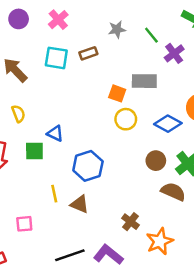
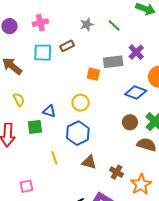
pink cross: (58, 20) -> (40, 23), turned 35
purple cross: (174, 53) -> (136, 52), moved
yellow circle: (126, 119) -> (80, 103), moved
brown triangle: (80, 204) -> (89, 162), moved
pink square: (24, 224) -> (26, 186), moved

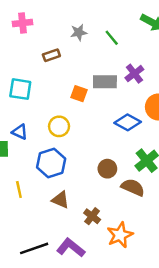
cyan square: (43, 53) -> (20, 89), moved
brown circle: (130, 122) -> (107, 169), moved

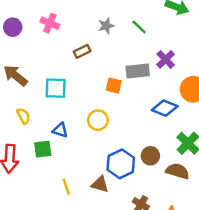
pink cross: (23, 23) -> (50, 23), turned 36
blue hexagon: (51, 163) -> (121, 164), moved
brown triangle: (60, 200) -> (100, 184), moved

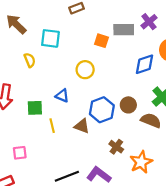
blue diamond: (165, 108) -> (145, 64), turned -45
yellow semicircle: (23, 116) -> (30, 60), moved
blue triangle: (60, 130) -> (62, 96), moved
green square: (43, 149) -> (35, 108), moved

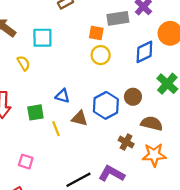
yellow circle: (85, 70) -> (101, 55), moved
brown semicircle: (151, 120) -> (152, 123), moved
brown triangle: (82, 126) -> (79, 118), moved
pink square: (20, 153) -> (26, 162), turned 32
orange star: (141, 162) -> (154, 155), turned 30

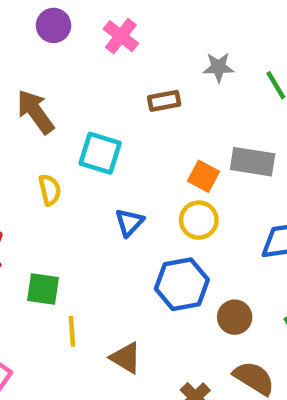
blue triangle: (62, 96) -> (129, 222), moved, turned 40
blue hexagon: (106, 105) -> (182, 284), moved
brown triangle: (79, 118) -> (126, 358), moved

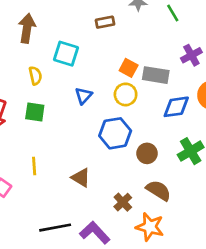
brown arrow: (35, 112) -> (27, 28), turned 44
gray rectangle: (253, 162) -> (156, 75), moved
green square: (43, 289) -> (35, 112), moved
yellow line: (72, 331) -> (34, 166), moved

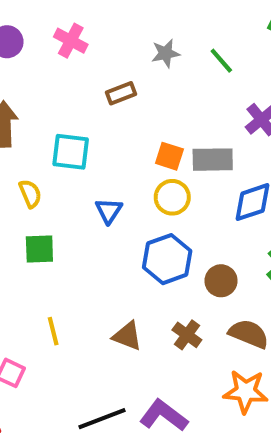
brown cross: (123, 202) -> (187, 335), moved

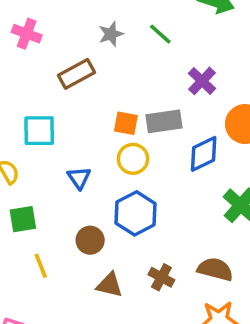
brown rectangle: (121, 93) -> (77, 74), size x1.4
brown circle: (221, 281) -> (90, 240), moved
yellow line: (53, 331) -> (41, 266), moved

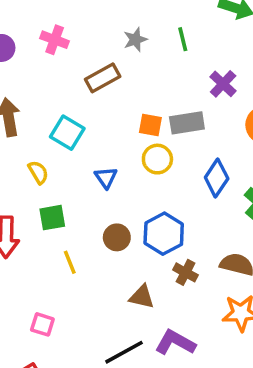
green line: (160, 34) -> (183, 39), turned 35
cyan square: (39, 131) -> (67, 133), turned 32
blue diamond: (204, 154) -> (217, 178), moved, turned -30
blue hexagon: (136, 213) -> (164, 234), moved
brown triangle: (109, 285) -> (142, 297), moved

